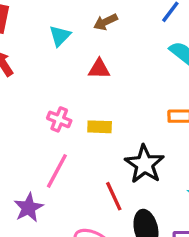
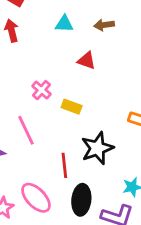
cyan triangle: (60, 36) -> (64, 24), turned 30
pink line: (57, 171) -> (26, 130), turned -72

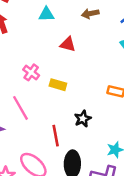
brown arrow: (104, 25) -> (90, 14), moved
black star: (97, 148) -> (83, 119), size x0.6

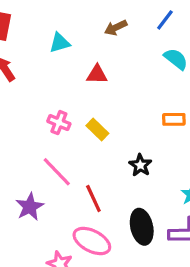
yellow rectangle: (58, 85) -> (97, 130), turned 42
red line: (56, 136) -> (93, 198), moved

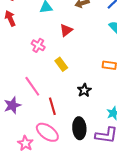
red triangle: (97, 74) -> (66, 30), turned -48
pink cross: (59, 123) -> (38, 45), moved

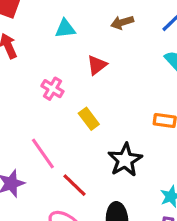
black star: (84, 90) -> (125, 160), size x1.5
red line: (52, 106) -> (74, 185), turned -30

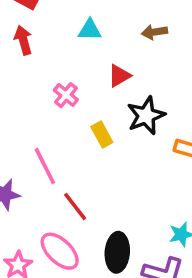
black star: (125, 160) -> (146, 116), moved

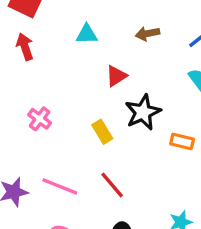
pink cross: (66, 95) -> (40, 119), moved
pink line: (45, 166) -> (60, 186), moved, turned -39
red line: (75, 207) -> (112, 185), moved

